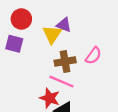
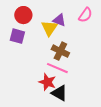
pink semicircle: (93, 56) -> (85, 15), moved
brown cross: (65, 62) -> (60, 51), turned 36

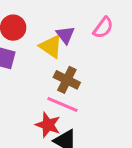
purple triangle: (59, 20) -> (65, 35), turned 32
yellow triangle: (49, 28) -> (51, 46), turned -30

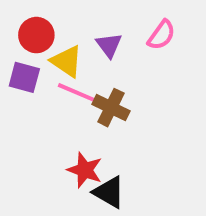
yellow triangle: (51, 46) -> (67, 61), moved
pink line: (63, 105) -> (79, 93), moved

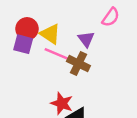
red circle: (36, 35) -> (27, 29), moved
purple triangle: (109, 45) -> (86, 39), moved

